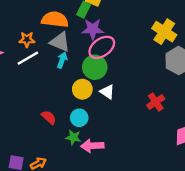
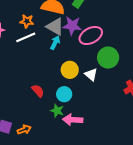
purple star: (93, 29) -> (72, 26), moved
green circle: (95, 67) -> (108, 58), moved

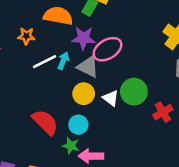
gray triangle: (55, 27) -> (88, 67), moved
white line: (26, 37) -> (44, 62), moved
green circle: (108, 58) -> (134, 92), moved
red semicircle: (38, 91) -> (45, 122), size x1.6

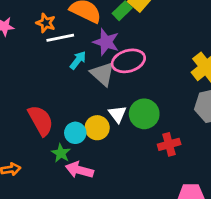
white line: (44, 62) -> (60, 38), moved
yellow circle: (84, 94) -> (97, 128), moved

